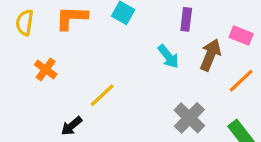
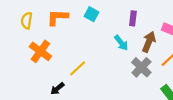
orange cross: (46, 69) -> (40, 51), size x1.5
gray cross: (189, 118) -> (141, 67), moved

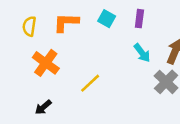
purple rectangle: (133, 18) -> (139, 19), moved
black arrow: (57, 89) -> (43, 107), moved

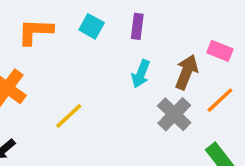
cyan arrow: (142, 53) -> (141, 74), turned 60

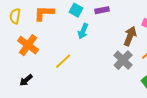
purple rectangle: (137, 26) -> (102, 10), turned 72
cyan arrow: (141, 74) -> (83, 31), moved

